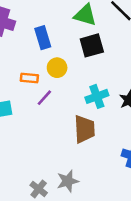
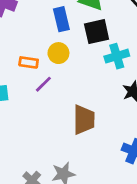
blue rectangle: (43, 38) -> (61, 19), moved
cyan cross: (97, 96) -> (117, 56), moved

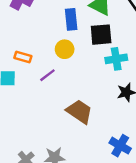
orange rectangle: (29, 62) -> (23, 57), moved
brown trapezoid: (84, 120) -> (79, 112), turned -64

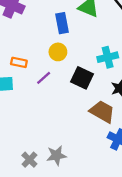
black square: (101, 35) -> (82, 78), moved, turned 35
brown trapezoid: (79, 112) -> (102, 112), moved

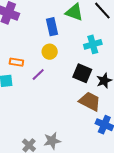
cyan cross: (108, 57) -> (93, 44), moved
black square: (82, 78) -> (82, 73), moved

